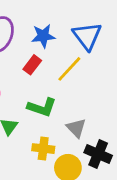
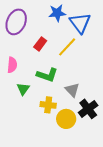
blue star: (43, 36) -> (57, 13), moved
black cross: (98, 154) -> (88, 109), turned 30

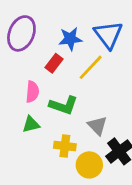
blue star: (57, 13) -> (70, 39), moved
pink semicircle: (12, 65) -> (32, 92), moved
green triangle: (23, 89) -> (31, 124), turned 40

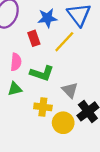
red rectangle: (54, 63) -> (34, 38), turned -56

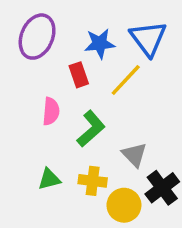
green L-shape: (42, 73) -> (91, 129), turned -60
green triangle: (15, 89) -> (49, 179), moved

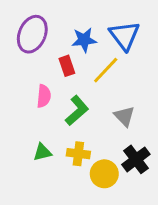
gray triangle: (134, 155) -> (124, 116), moved

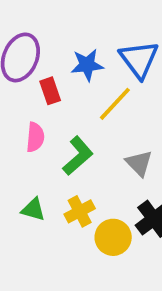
red rectangle: (67, 66) -> (50, 91), moved
green triangle: (42, 152) -> (33, 209), turned 30
yellow cross: (78, 154) -> (80, 211), turned -35

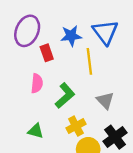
yellow line: (115, 104) -> (89, 61), turned -50
yellow cross: (80, 211) -> (76, 126), moved

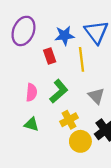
red rectangle: (47, 53) -> (50, 56), moved
pink semicircle: (37, 83) -> (31, 92), moved

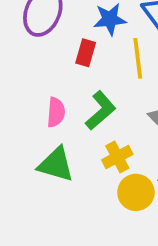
red rectangle: (50, 56) -> (86, 53), turned 35
green triangle: (31, 124) -> (56, 164), size x1.5

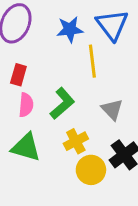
red rectangle: (86, 53) -> (18, 75), moved

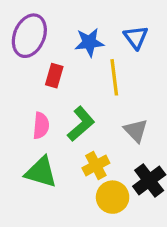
blue triangle: (112, 25) -> (136, 37), size x0.7
red rectangle: (18, 75) -> (54, 76), moved

